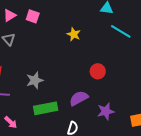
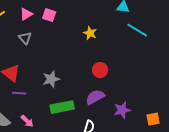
red circle: (98, 71) -> (100, 70), moved

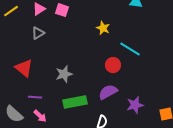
cyan line: (137, 30) -> (130, 49), moved
gray triangle: (25, 38) -> (38, 33), turned 40
purple line: (19, 93) -> (35, 97), moved

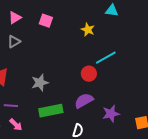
pink square: (62, 10) -> (46, 21), moved
yellow star: (103, 28) -> (88, 30), moved
cyan line: (130, 49) -> (106, 58), turned -60

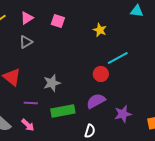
cyan triangle: (112, 11) -> (137, 11), moved
purple line: (11, 106) -> (31, 103), moved

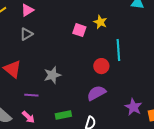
pink square: (58, 21) -> (79, 30), moved
cyan line: (118, 58) -> (118, 50), turned -65
green rectangle: (63, 111) -> (63, 115), moved, size x0.7
purple star: (123, 114) -> (133, 107), moved, turned -30

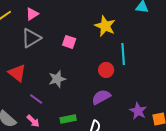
yellow star: (100, 22) -> (105, 26), size x1.5
pink square: (79, 30) -> (69, 42), moved
gray triangle: (26, 34) -> (31, 38), size x1.5
purple line: (31, 95) -> (36, 99), turned 32

